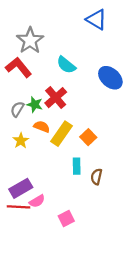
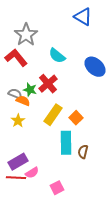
gray semicircle: (17, 109) -> (15, 94), turned 80
orange semicircle: (42, 127) -> (23, 101), moved
cyan rectangle: (77, 166) -> (66, 143), size x1.6

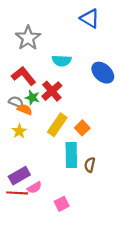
cyan semicircle: (57, 56) -> (62, 61), turned -36
red L-shape: (16, 58) -> (24, 76), moved

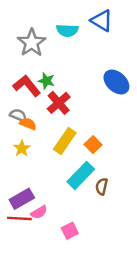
cyan semicircle: (62, 61) -> (67, 30), moved
green star: (32, 98) -> (46, 81), moved
cyan rectangle: (71, 155) -> (81, 175), turned 45

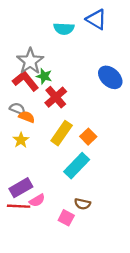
gray star: (32, 43) -> (30, 61), moved
brown semicircle: (102, 186) -> (82, 204), moved, turned -91
pink square: (70, 231) -> (66, 218), turned -35

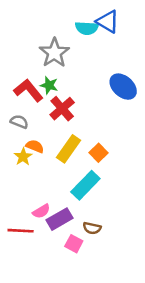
cyan semicircle: (64, 29) -> (87, 28), moved
gray star: (30, 61) -> (54, 53), moved
orange semicircle: (27, 117) -> (35, 146), moved
purple rectangle: (21, 188) -> (60, 219), moved
pink semicircle: (37, 200) -> (41, 211), moved

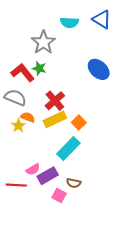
blue triangle: (108, 22) -> (102, 19), moved
red cross: (62, 109) -> (55, 101), moved
gray semicircle: (19, 122) -> (15, 98), size x1.5
yellow rectangle: (69, 149) -> (55, 119), turned 30

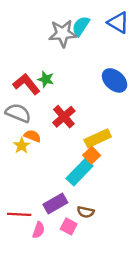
cyan semicircle: (69, 23) -> (81, 26), turned 120
gray star: (43, 42) -> (63, 33), moved, turned 30
yellow rectangle: (55, 119) -> (98, 138), moved
orange square: (79, 123) -> (92, 155), moved
pink semicircle: (33, 169) -> (39, 230), moved, turned -40

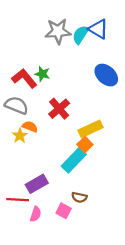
blue triangle: (118, 23) -> (98, 29), moved
cyan semicircle: (81, 26) -> (80, 35), moved
purple rectangle: (55, 204) -> (37, 184), moved

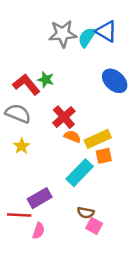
orange semicircle: (30, 127) -> (72, 136), moved
orange square: (85, 145) -> (104, 156), moved, turned 32
pink square: (64, 211) -> (94, 226), moved

